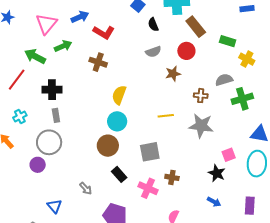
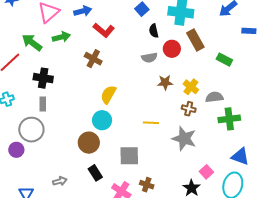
red circle: (186, 51) -> (172, 49), moved
yellow cross: (247, 59) -> (191, 87), moved
pink square: (229, 155) -> (206, 172), turned -32
gray arrow: (86, 188) -> (60, 181), turned -72

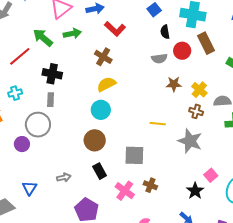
yellow semicircle: (108, 95) -> (106, 84), moved, turned 30
cyan circle: (102, 120) -> (101, 110), moved

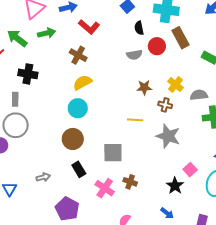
brown star: (174, 84) -> (144, 87), moved
gray rectangle: (51, 100) -> (15, 99), moved
brown cross: (196, 111) -> (165, 105), moved

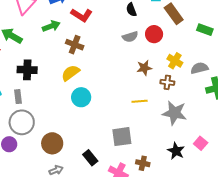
green arrow: (47, 33) -> (51, 26), moved
red circle: (157, 46) -> (154, 34), moved
yellow semicircle: (82, 82) -> (70, 73), moved
brown circle: (73, 139) -> (52, 143), moved
black star: (175, 186) -> (176, 151), moved

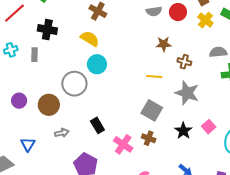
yellow cross: (175, 61) -> (205, 20), moved
yellow semicircle: (70, 73) -> (90, 39), turned 60
gray circle: (22, 122) -> (74, 84), moved
gray square: (122, 137) -> (152, 110), moved, turned 30
brown circle: (52, 143) -> (49, 105), moved

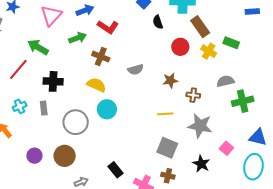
gray semicircle: (154, 11) -> (136, 69), moved
gray circle: (74, 84) -> (76, 122), moved
pink square: (209, 127) -> (226, 148), moved

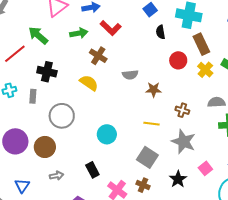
brown star: (170, 80) -> (154, 90), moved
cyan circle: (107, 109) -> (107, 134), moved
purple circle: (34, 156) -> (15, 141), size x1.6

